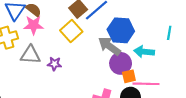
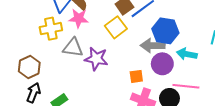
gray arrow: (109, 46) -> (153, 46), turned -40
purple star: (54, 64) -> (96, 59), size x1.6
orange square: (129, 76) -> (136, 76), moved

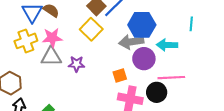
pink star: (79, 18) -> (52, 38), moved
purple star: (96, 59) -> (77, 64), size x0.7

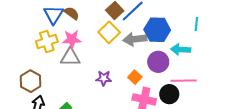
cyan line: (191, 24) -> (196, 24), moved
gray arrow: (131, 42) -> (135, 39), moved
purple star: (77, 64) -> (104, 78), moved
orange square: (120, 76) -> (135, 77), turned -32

